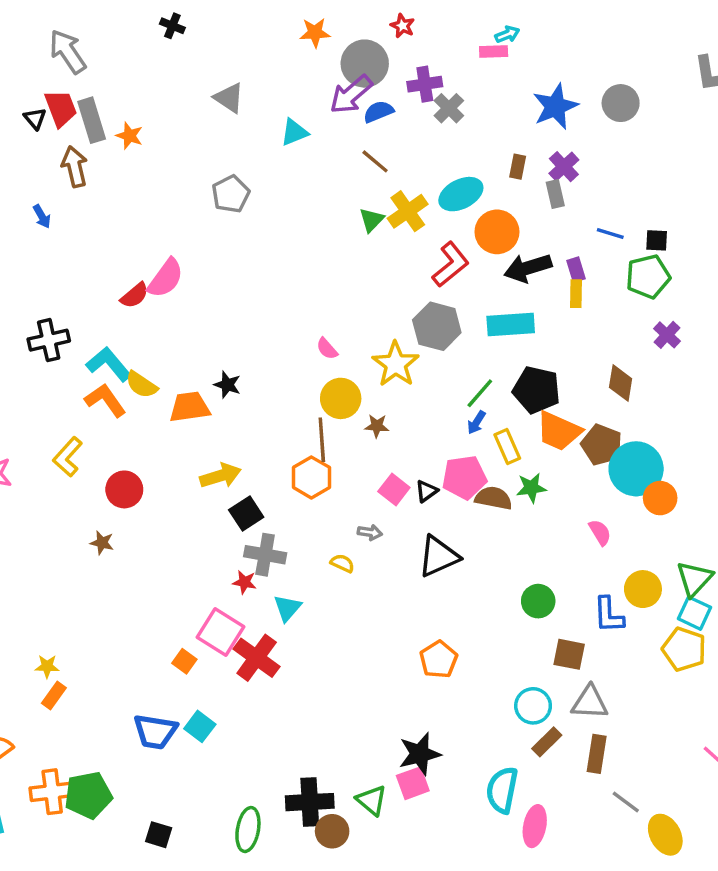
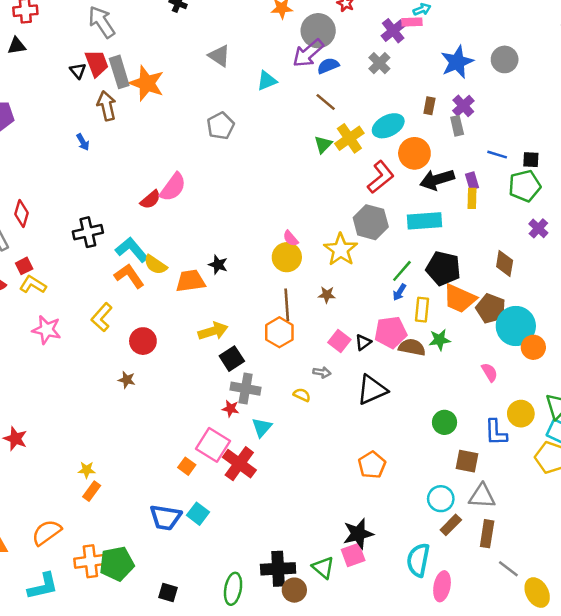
purple cross: (425, 84) -> (393, 31), moved, turned -30
orange star: (129, 136) -> (147, 83), size x1.8
yellow circle: (341, 398) -> (287, 257), moved
yellow rectangle: (507, 447) -> (422, 310), turned 30

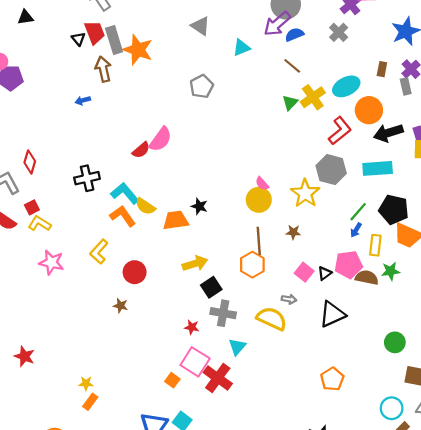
blue arrow: (83, 142) -> (83, 100), turned 104
yellow semicircle: (302, 395) -> (272, 319), size x2.0
red star: (231, 409) -> (192, 327), moved

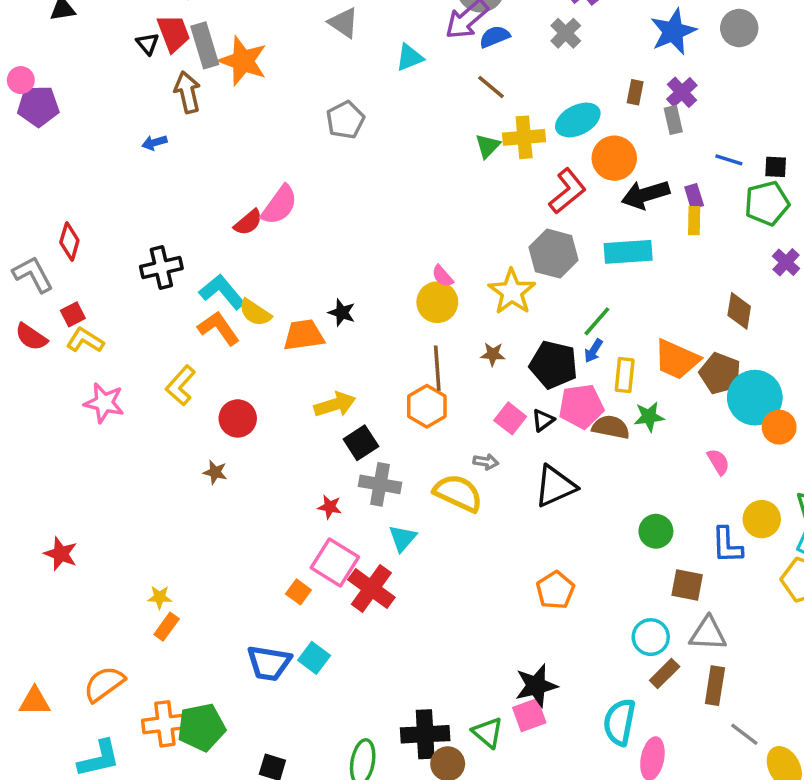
yellow cross: (313, 97) -> (524, 137), turned 30
black pentagon: (394, 210) -> (554, 365), moved

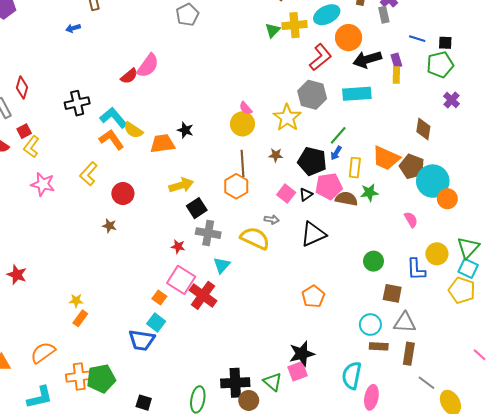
yellow L-shape: (85, 340) -> (31, 147), turned -85
cyan square: (314, 658) -> (156, 322), moved
brown rectangle: (665, 674) -> (379, 346), turned 48

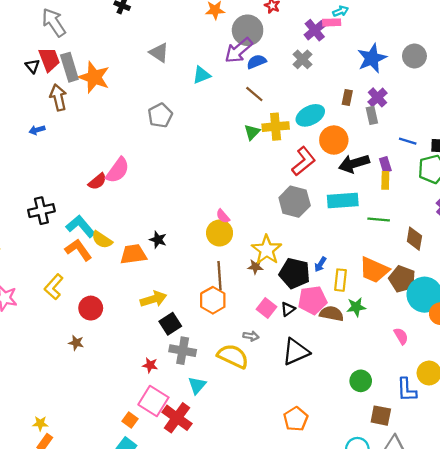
yellow star: (287, 118) -> (267, 250), moved
green line: (338, 135) -> (379, 220), moved, turned 54

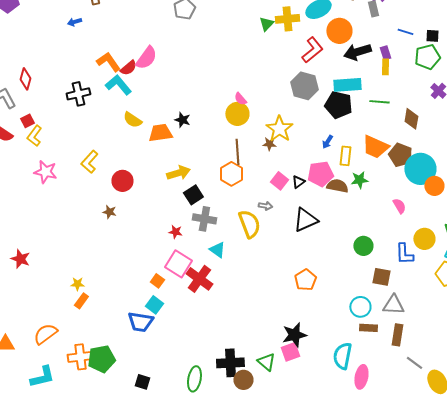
cyan L-shape: (81, 226) -> (118, 85), moved
orange L-shape: (78, 250) -> (108, 62), moved
black pentagon: (295, 273) -> (338, 105), moved
yellow semicircle: (233, 356) -> (249, 224), turned 44
cyan triangle: (197, 385) -> (217, 250), turned -36

